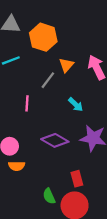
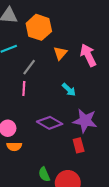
gray line: (48, 80) -> (29, 67), moved
red rectangle: (77, 179) -> (79, 145), moved

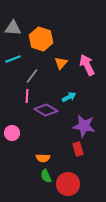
cyan arrow: (69, 90) -> (69, 97), turned -72
purple diamond: (50, 123) -> (46, 110), moved
orange semicircle: (14, 146) -> (43, 158), moved

